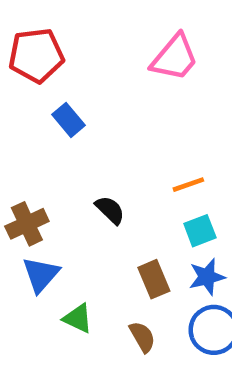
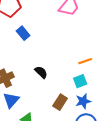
orange line: (188, 185) -> (85, 61), moved
brown rectangle: (154, 279) -> (60, 102), turned 56

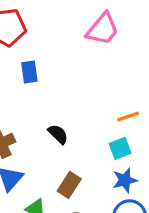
blue rectangle: (23, 33) -> (29, 72), turned 32
brown rectangle: (60, 102) -> (69, 185), moved

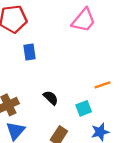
cyan square: (120, 148) -> (84, 108), moved

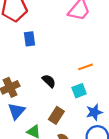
orange line: (102, 85) -> (86, 67), moved

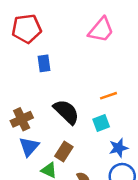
black semicircle: (49, 81) -> (66, 112), size x1.6
brown rectangle: (56, 115) -> (64, 152), moved

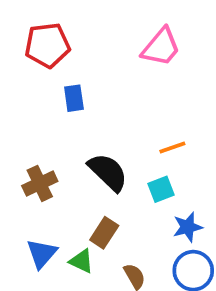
blue triangle: (29, 147) -> (42, 254), moved

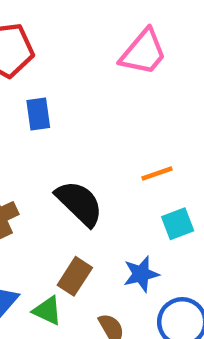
cyan square: (161, 189) -> (178, 224), moved
blue star: (188, 227) -> (141, 274), moved

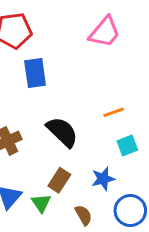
blue rectangle: (38, 114) -> (35, 73), size x1.4
green triangle: (47, 311) -> (41, 203), turned 30

